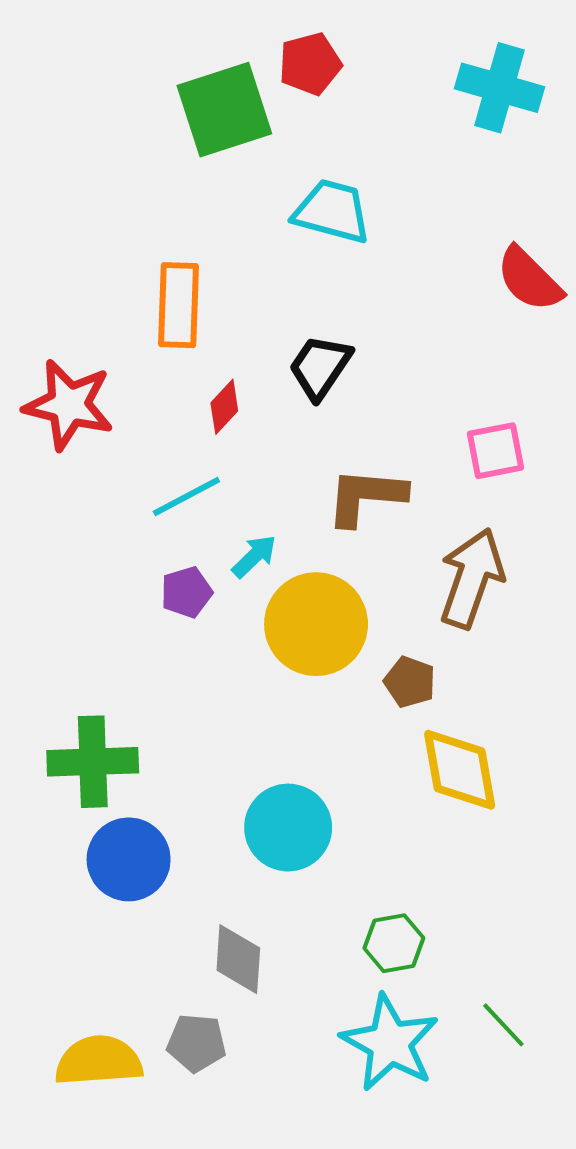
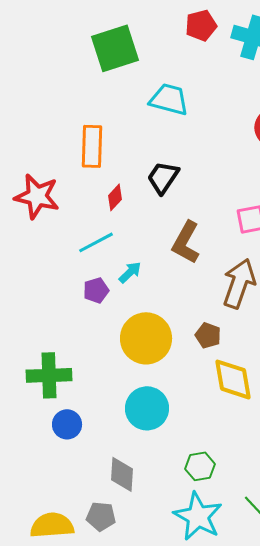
red pentagon: (310, 64) -> (201, 25), moved
brown L-shape: (366, 497) -> (186, 242), turned -66
yellow circle: (316, 624) -> (146, 338), moved
blue circle: (129, 859) -> (67, 424), size x0.7

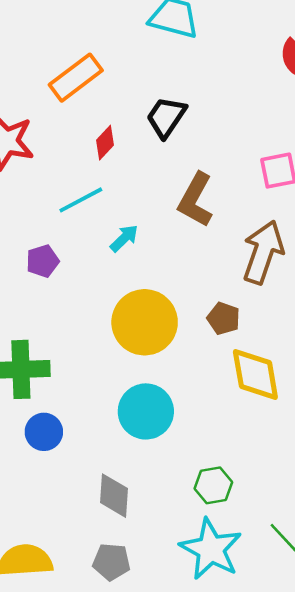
orange rectangle: (92, 146) -> (76, 78), turned 51
purple pentagon: (96, 290) -> (43, 261), moved
gray pentagon: (101, 516) -> (111, 562), moved

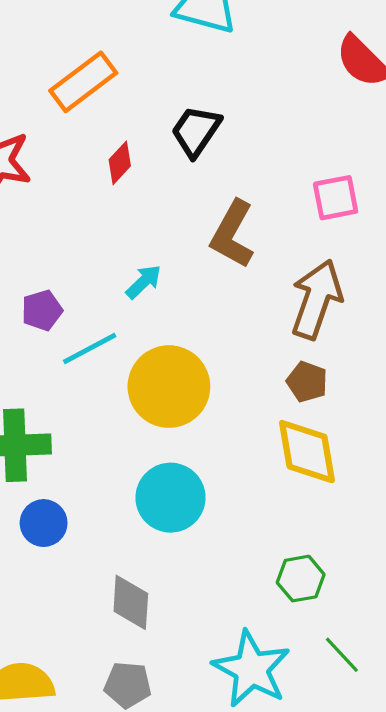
cyan line: (81, 200) -> (90, 348), moved
brown pentagon: (224, 318) -> (307, 382), moved
green hexagon: (213, 485) -> (301, 579), moved

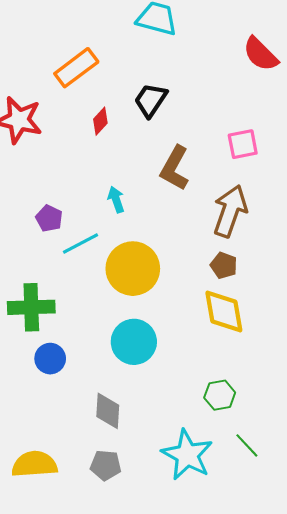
cyan arrow: (144, 282) -> (116, 200), turned -65
purple pentagon: (42, 310) -> (49, 218), turned -30

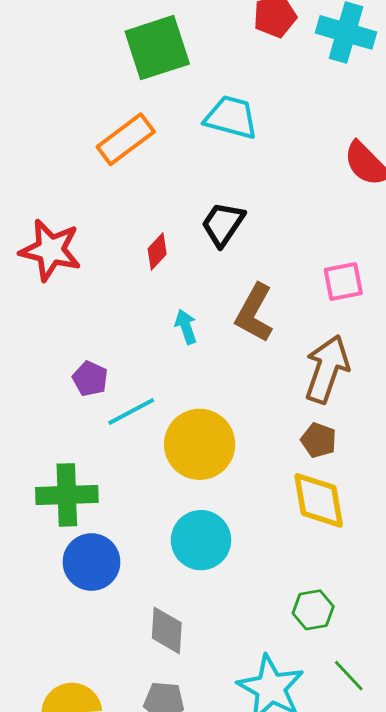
orange rectangle: (76, 68) -> (126, 139), moved
cyan arrow: (116, 200) -> (186, 327), moved
blue circle: (50, 359) -> (91, 562), size x1.4

